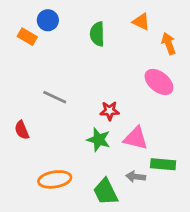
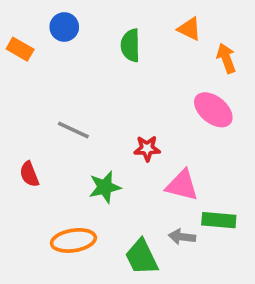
orange rectangle: (27, 37) -> (20, 49), moved
green star: (99, 140) -> (105, 187), moved, turned -30

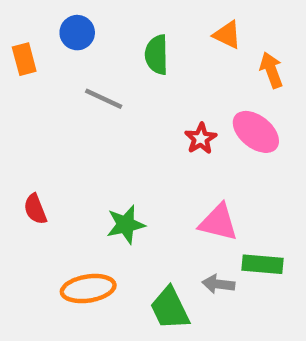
orange rectangle: (20, 49) -> (24, 59), turned 45
gray line: (73, 130) -> (104, 99), moved
red star: (147, 148) -> (201, 139), moved, turned -30

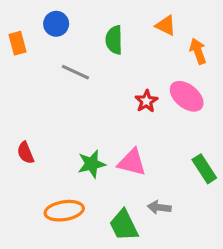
pink triangle: (218, 222) -> (132, 162), moved
green rectangle: (262, 264) -> (204, 169), moved, turned 52

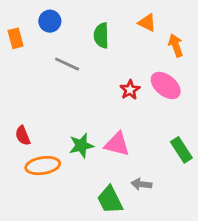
orange ellipse: (64, 211) -> (43, 166), moved

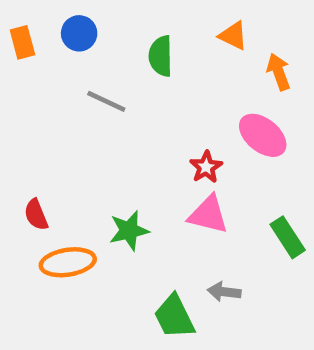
orange rectangle: (16, 38) -> (22, 42), moved
red star: (130, 90) -> (206, 167), moved
pink triangle: (117, 144) -> (208, 215), moved

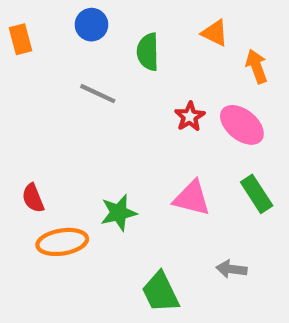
blue circle: (79, 33) -> (91, 25), moved
red star: (206, 167) -> (190, 117), moved
green rectangle: (288, 237) -> (257, 194), moved
gray arrow: (224, 292) -> (231, 269), moved

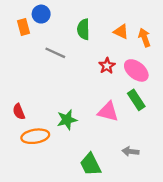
blue circle: (91, 25) -> (41, 14), moved
orange triangle: (215, 33) -> (121, 32), moved
orange rectangle: (20, 39) -> (24, 27), moved
green rectangle: (257, 194) -> (136, 100), moved

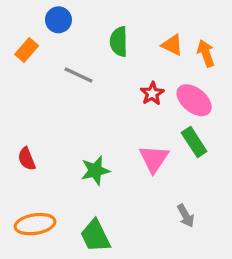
orange rectangle: (24, 27) -> (27, 50), moved, turned 56
pink triangle: (108, 112) -> (154, 159), turned 50
orange ellipse: (35, 136) -> (35, 224), moved
gray arrow: (130, 152) -> (186, 216), turned -126
green trapezoid: (90, 164) -> (95, 236), moved

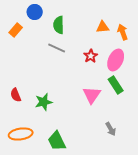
green semicircle: (119, 42) -> (59, 25), moved
orange triangle: (172, 45) -> (103, 27), turned -32
gray line: (79, 75) -> (57, 48), moved
pink ellipse: (194, 100) -> (116, 60), turned 75
green star: (95, 171) -> (44, 102), moved

